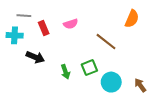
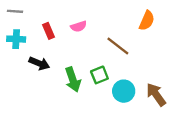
gray line: (24, 16) -> (15, 11), moved
green arrow: (65, 72) -> (73, 80), size x1.5
brown arrow: (140, 85) -> (156, 95), size x1.5

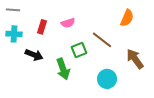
red rectangle: (49, 31) -> (42, 27), turned 40
green square: (99, 75) -> (79, 50), moved
brown arrow: (156, 95) -> (135, 59), moved

